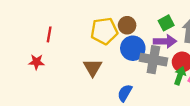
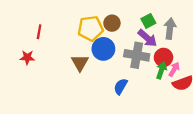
purple arrow: (165, 41) -> (147, 38), turned 42
blue circle: (133, 48) -> (103, 49), moved
blue semicircle: (125, 93) -> (121, 86), moved

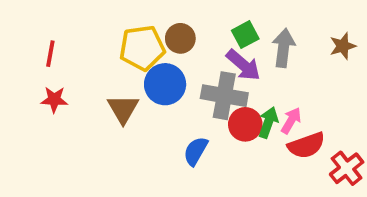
red star: (27, 57) -> (54, 99), moved
red circle: (163, 57) -> (245, 124), moved

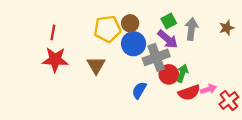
blue circle: (165, 84) -> (134, 44), moved
gray cross: (224, 96) -> (156, 57), turned -30
red star: (54, 99) -> (55, 60), size x1.6
pink arrow: (291, 121) -> (208, 89), moved, turned 42
red semicircle: (306, 145) -> (189, 93), moved

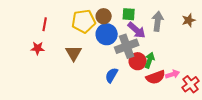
green square: (169, 21) -> (129, 14), moved, turned 32
red line: (53, 32) -> (45, 24), moved
red star: (55, 60) -> (38, 48), size x0.6

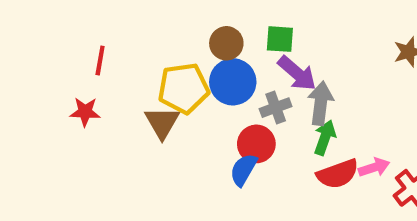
yellow pentagon: (84, 21) -> (184, 88), moved
gray arrow: (158, 21) -> (321, 103), moved
gray cross: (127, 46) -> (276, 108), size x0.6
red circle: (138, 61) -> (256, 144), moved

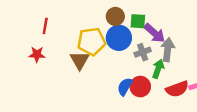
green square: (280, 39) -> (138, 21), moved
green arrow: (325, 138) -> (158, 69), moved
red circle: (256, 144) -> (140, 87), moved

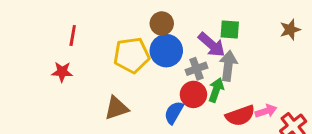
green square: (138, 21) -> (230, 30), moved
brown triangle: (80, 60) -> (116, 108), moved, turned 42
red circle: (140, 87) -> (193, 94), moved

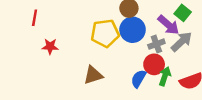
green square: (230, 30) -> (183, 13), turned 35
red line: (73, 36) -> (35, 18), moved
gray arrow: (228, 66) -> (182, 42), turned 40
green arrow: (216, 90) -> (165, 76), moved

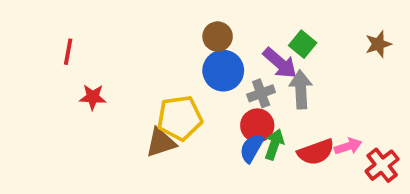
yellow pentagon: (105, 33) -> (180, 118), moved
gray arrow: (182, 42) -> (301, 90), turned -50
blue semicircle: (139, 79) -> (252, 148), moved

